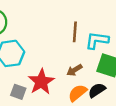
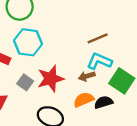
brown line: (75, 32) -> (98, 38), turned 48
cyan L-shape: (97, 40) -> (99, 61), moved

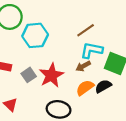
cyan hexagon: (28, 42) -> (35, 35), moved
gray square: (25, 82) -> (29, 75), moved, turned 32

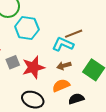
cyan L-shape: (92, 50) -> (63, 44), moved
black semicircle: (103, 86) -> (76, 99), moved

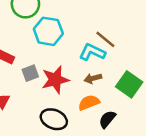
brown line: (74, 34) -> (105, 39), turned 60
black semicircle: (76, 99) -> (107, 119), turned -35

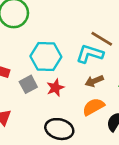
cyan hexagon: (48, 31) -> (46, 57), moved
red star: (55, 80) -> (55, 88), size x0.6

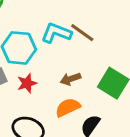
cyan L-shape: (90, 54) -> (56, 33), moved

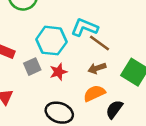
brown line: (82, 33) -> (100, 43), moved

